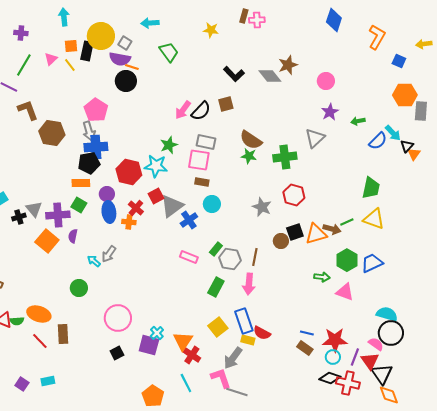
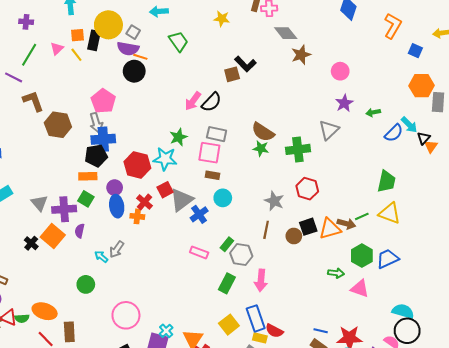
gray diamond: (270, 76) -> (286, 33), moved
brown square: (226, 104) -> (232, 74), moved
black cross: (19, 217) -> (31, 243), moved, turned -32
brown line: (255, 257) -> (266, 230), moved

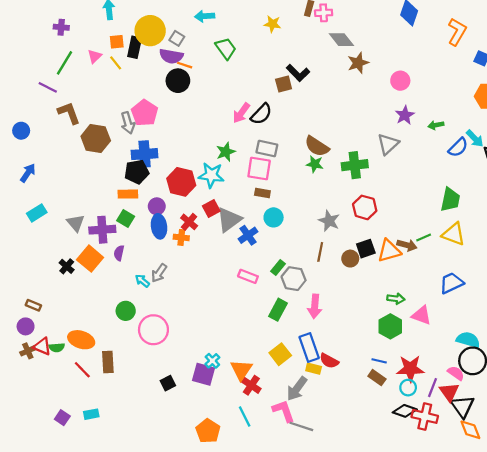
gray arrow: (96, 123) -> (128, 123), moved
green hexagon: (362, 256) -> (390, 326), moved
pink circle: (126, 315) -> (153, 330), moved

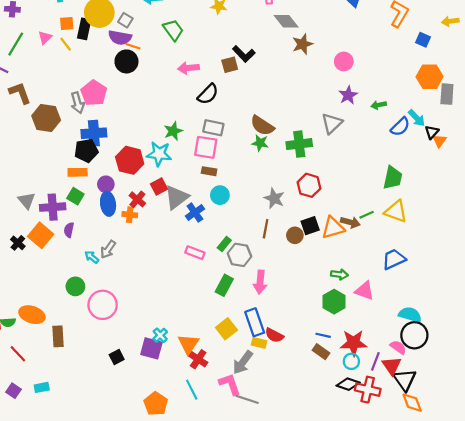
pink arrow: (241, 113) -> (188, 68), moved, turned 48
red line: (82, 370) -> (18, 354), moved

